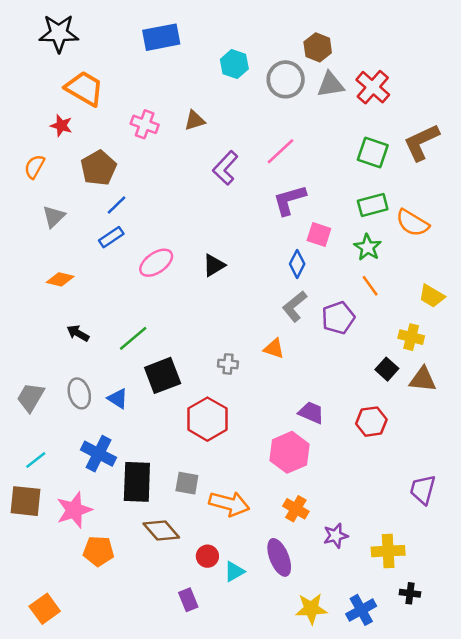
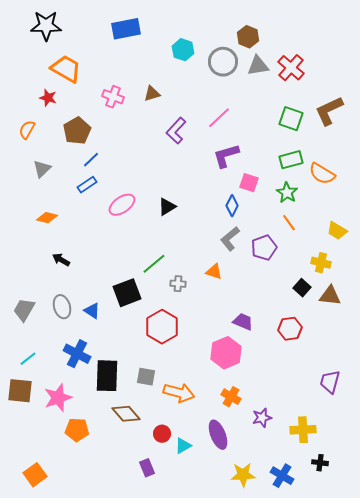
green line: (133, 338) -> (154, 264), moved
blue cross: (361, 610) -> (282, 476), turned -30

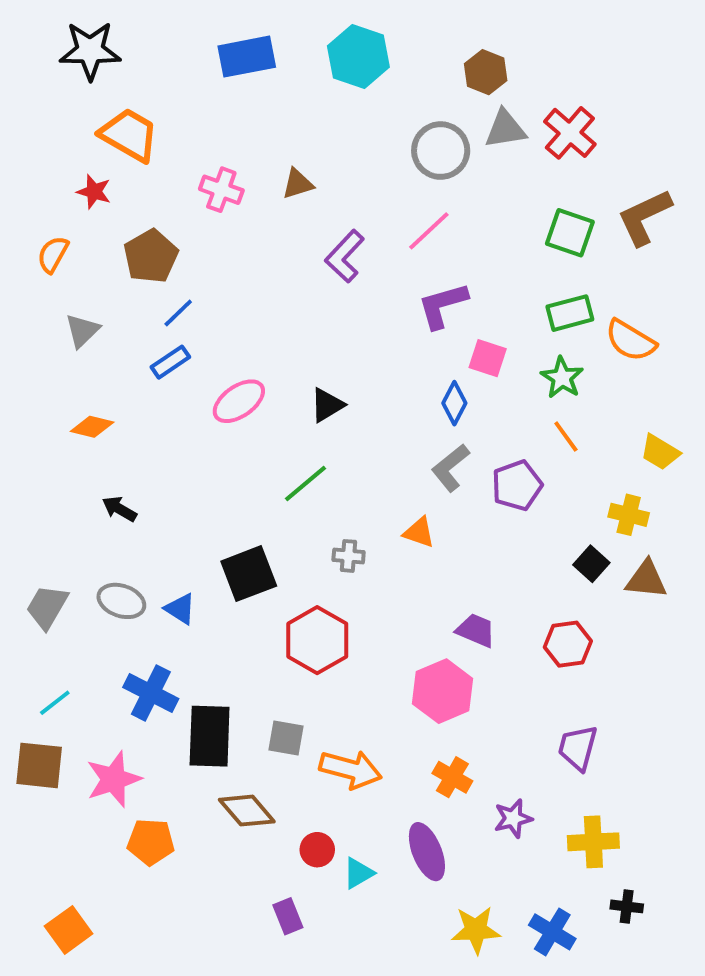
cyan hexagon: (183, 50) -> (358, 57), moved, size x1.4
gray circle: (223, 62) -> (441, 151), moved
green line: (154, 264) -> (305, 483), moved
gray ellipse: (62, 307) -> (121, 601), turned -55
purple trapezoid: (330, 382) -> (578, 748), moved

